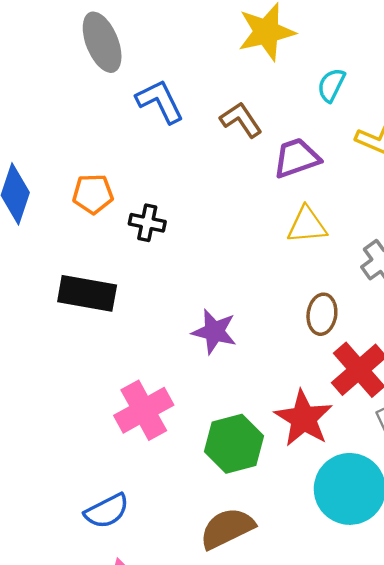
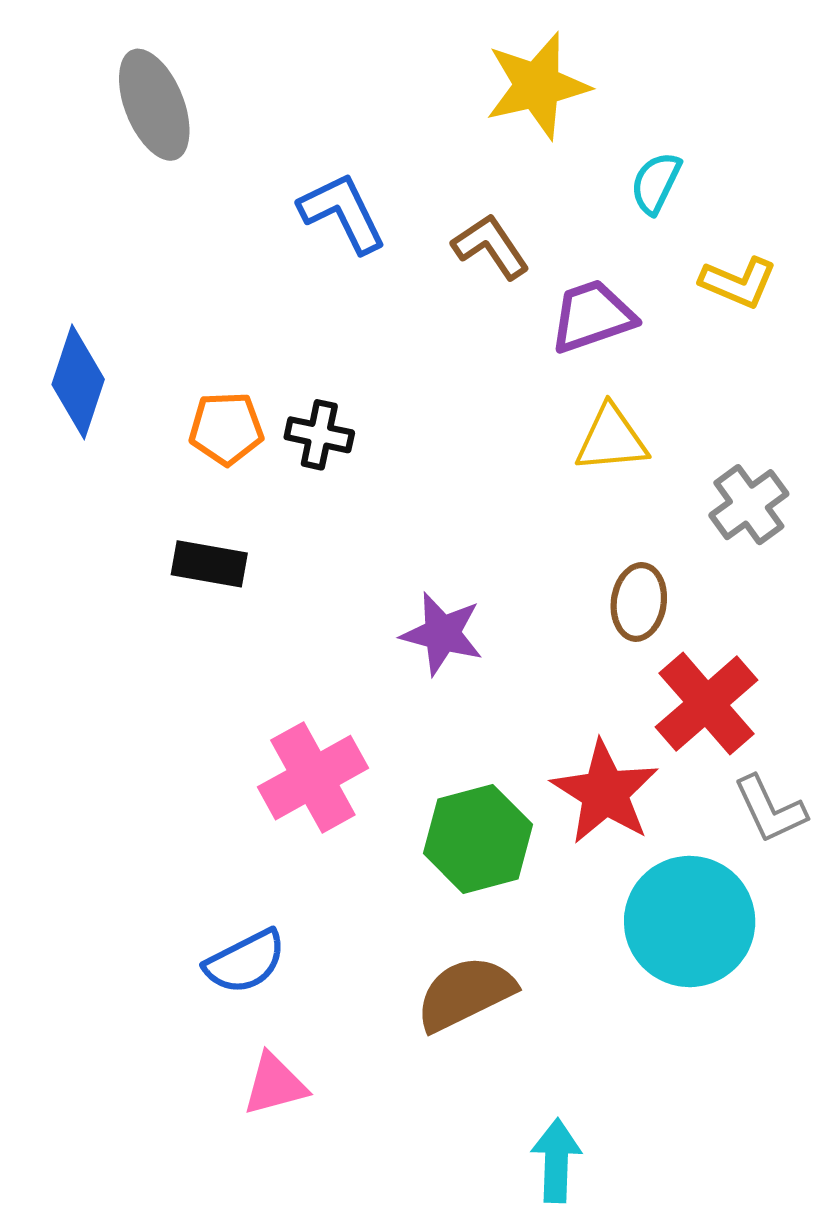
gray ellipse: (102, 42) -> (154, 105), moved
orange pentagon: (93, 194) -> (226, 428), moved
black rectangle: (87, 293) -> (209, 564), size x0.7

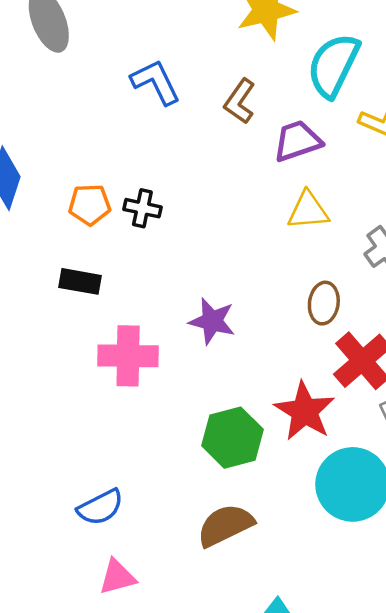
cyan semicircle: (656, 183) -> (333, 65), size x1.8
brown L-shape: (491, 246) -> (240, 101), turned -111
pink cross: (313, 778) -> (128, 356), moved, turned 30

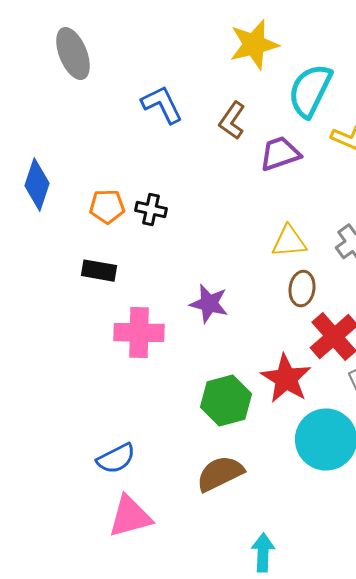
yellow triangle: (308, 211) -> (289, 242), moved
pink triangle: (117, 577) -> (130, 517), size x1.4

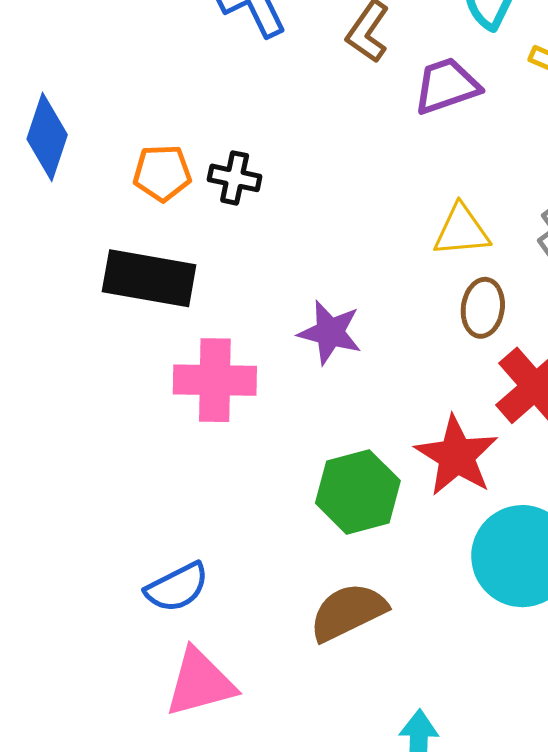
black rectangle: (99, 271) -> (149, 278), size x1.6

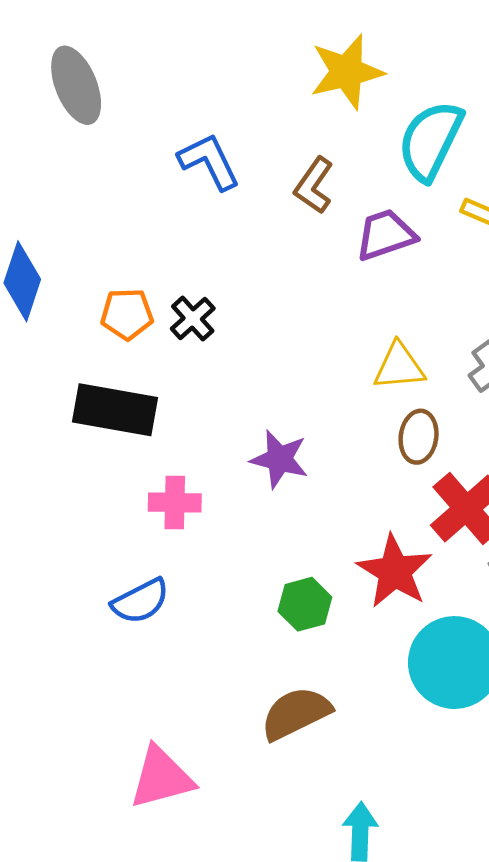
black cross: (235, 178) -> (193, 319), turned 36
pink cross: (215, 380) -> (175, 502), size x0.7
green hexagon: (358, 492) -> (305, 604), size x0.7
blue semicircle: (177, 587) -> (140, 601), moved

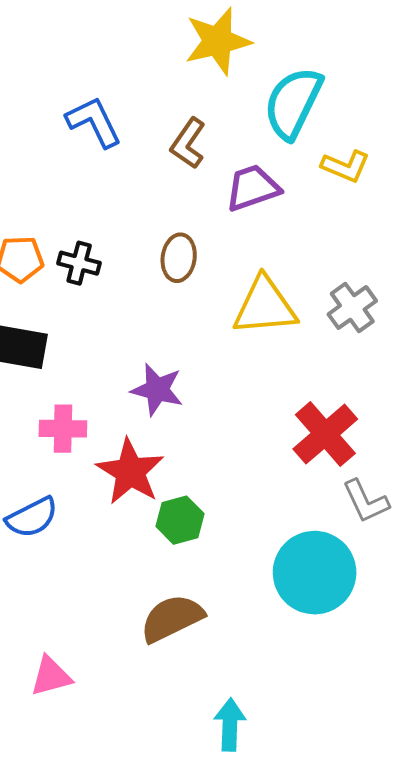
black cross: (193, 319) -> (79, 263), turned -33
yellow triangle: (399, 366) -> (265, 306), size x1.4
brown ellipse: (419, 437) -> (179, 258), moved
red star: (395, 571) -> (130, 472), moved
pink triangle: (161, 778) -> (51, 676), size x0.7

